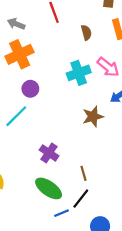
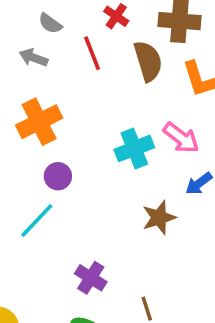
gray arrow: (16, 24) -> (33, 58), moved
brown semicircle: (86, 33) -> (148, 61), moved, size x1.6

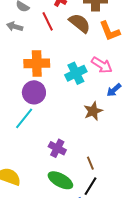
brown semicircle: (148, 61) -> (80, 23), turned -30
orange cross: (39, 122) -> (37, 63), moved, turned 30
purple circle: (58, 176) -> (34, 92), size x1.5

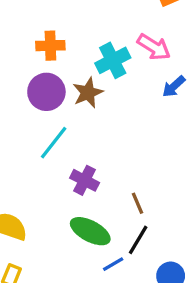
orange cross: (37, 63) -> (50, 46), size x0.7
brown star: (93, 111) -> (88, 93), moved
cyan line: (24, 118) -> (54, 143), moved

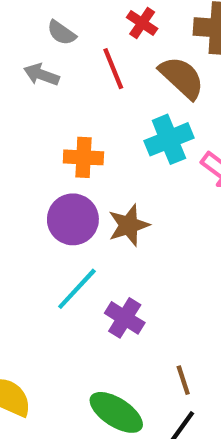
cyan cross: (113, 60) -> (169, 139), moved
purple cross: (85, 180) -> (125, 318), moved

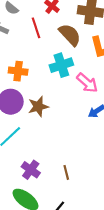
purple cross: (125, 318) -> (31, 170), moved
brown line: (183, 380) -> (66, 172), moved

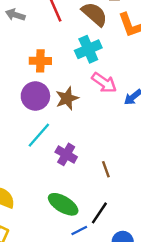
pink arrow: (87, 83) -> (104, 83), moved
purple cross: (31, 170) -> (66, 154), moved

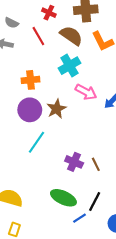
purple cross: (66, 154) -> (74, 162), moved

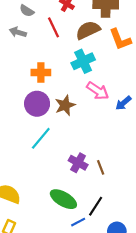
brown semicircle: (71, 36) -> (88, 30), turned -65

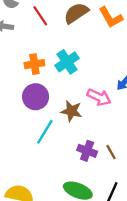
cyan cross: (83, 61) -> (67, 62), moved
pink arrow: (98, 91) -> (99, 97), moved
brown star: (65, 105) -> (71, 111), moved, turned -30

